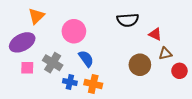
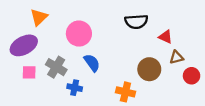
orange cross: (93, 84) -> (125, 92), moved

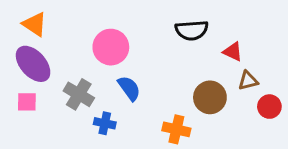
orange triangle: (39, 17) -> (35, 24), moved, turned -42
purple ellipse: (24, 45) -> (33, 64), turned 76
pink square: (29, 72) -> (27, 102), moved

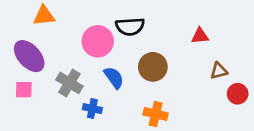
orange triangle: (35, 24) -> (44, 16), moved, turned -40
black semicircle: (192, 30) -> (130, 26), moved
red triangle: (233, 52) -> (200, 36), moved, turned -30
brown circle: (210, 97) -> (153, 67), moved

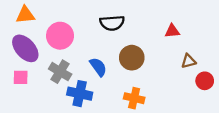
orange triangle: (44, 16) -> (25, 15), moved
pink circle: (98, 41) -> (60, 36), moved
blue cross: (92, 109) -> (80, 94), size x1.5

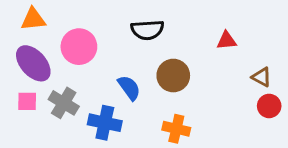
brown triangle: (188, 61) -> (262, 77), moved, turned 42
gray cross: (60, 72) -> (64, 103), moved

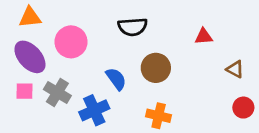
red circle: (269, 106) -> (243, 108), moved
blue cross: (105, 123) -> (94, 110), turned -36

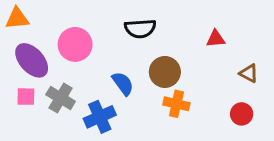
orange triangle: (30, 17) -> (17, 18), moved
red circle: (243, 108) -> (242, 114), moved
orange cross: (159, 116) -> (176, 104), moved

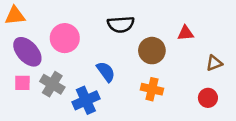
brown circle: (165, 72) -> (152, 51), moved
brown triangle: (249, 73) -> (214, 63), turned -49

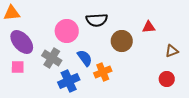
pink circle: (65, 38) -> (67, 31), moved
gray cross: (52, 84) -> (52, 58), moved
orange cross: (152, 89) -> (103, 72), moved, turned -36

